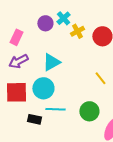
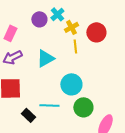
yellow line: (100, 78) -> (75, 46), moved, turned 32
cyan circle: (43, 88) -> (71, 84), moved
black rectangle: (34, 119) -> (28, 115), turned 32

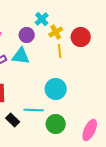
purple circle: (39, 19) -> (27, 35), moved
cyan triangle: (45, 58) -> (21, 56), moved, turned 36
green circle: (83, 107) -> (56, 124), moved

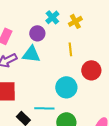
yellow cross: (56, 32) -> (75, 21), moved
red circle: (81, 37) -> (91, 70), moved

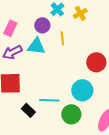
yellow line: (70, 49) -> (62, 38), moved
cyan circle: (66, 87) -> (82, 90), moved

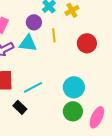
red circle: (96, 62) -> (87, 43), moved
cyan line: (49, 100) -> (33, 87), moved, turned -30
green circle: (71, 114) -> (73, 111), moved

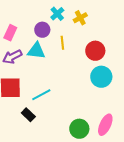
cyan circle: (74, 87) -> (101, 77), moved
green circle: (73, 111) -> (79, 129), moved

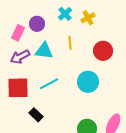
purple circle: (42, 30) -> (37, 24), moved
cyan circle: (101, 77) -> (88, 82), moved
cyan line: (41, 95) -> (49, 84), moved

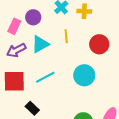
yellow cross: (88, 18) -> (84, 11), turned 32
cyan triangle: (44, 51) -> (40, 44), turned -36

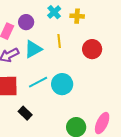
cyan circle: (84, 75) -> (62, 84), moved

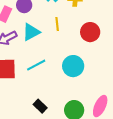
cyan circle: (62, 84) -> (73, 66), moved
black rectangle: (25, 113) -> (40, 106), moved

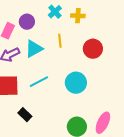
black rectangle: (40, 106) -> (25, 115), moved

